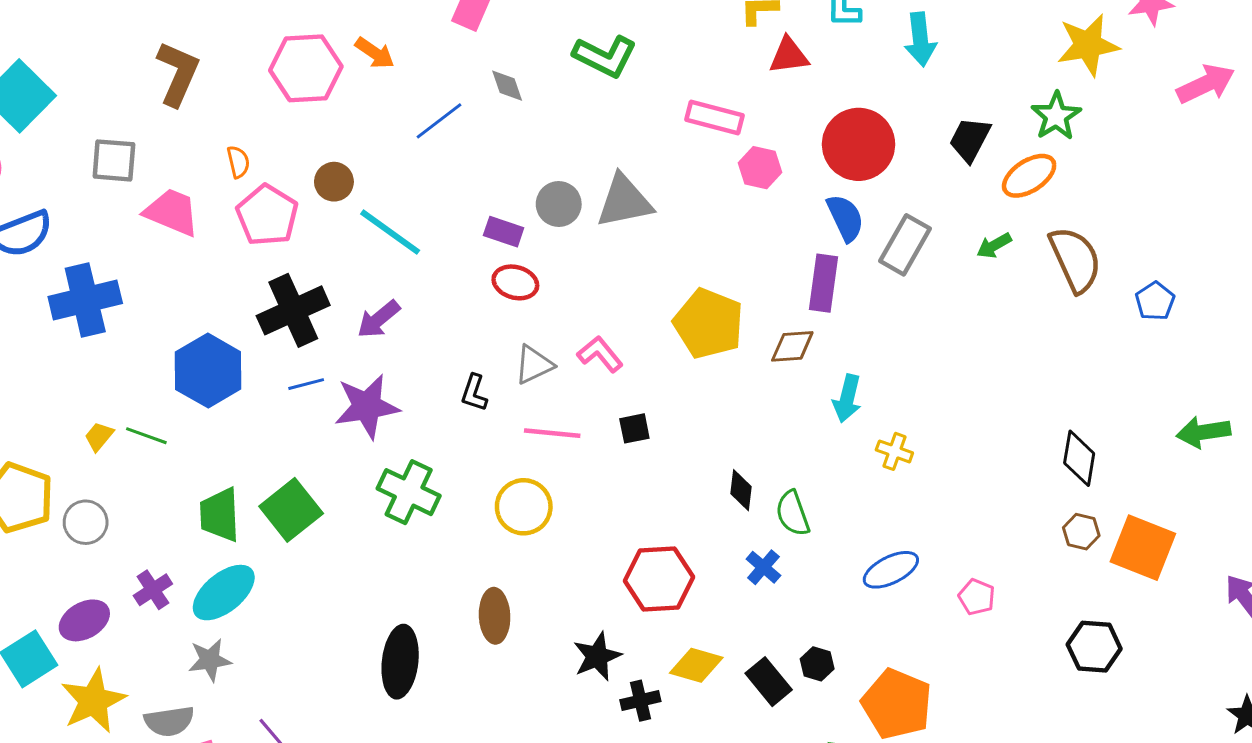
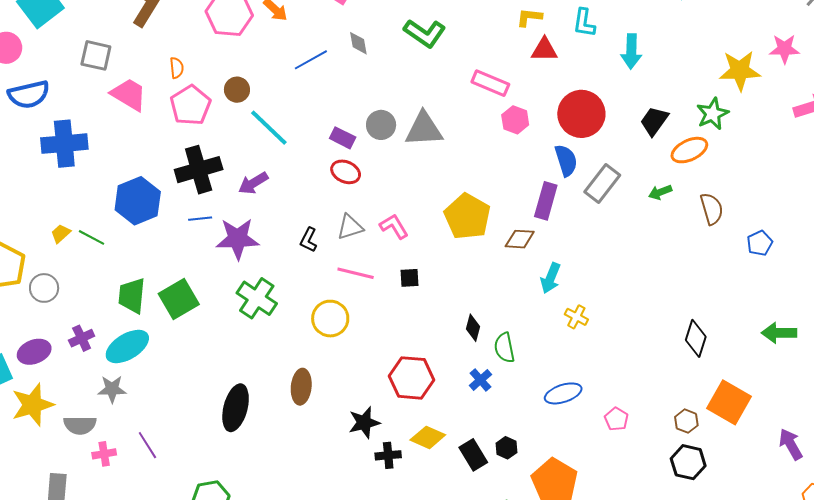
brown semicircle: (1075, 259) -> (712, 209), size x0.7
brown hexagon: (1081, 532) -> (686, 421), moved

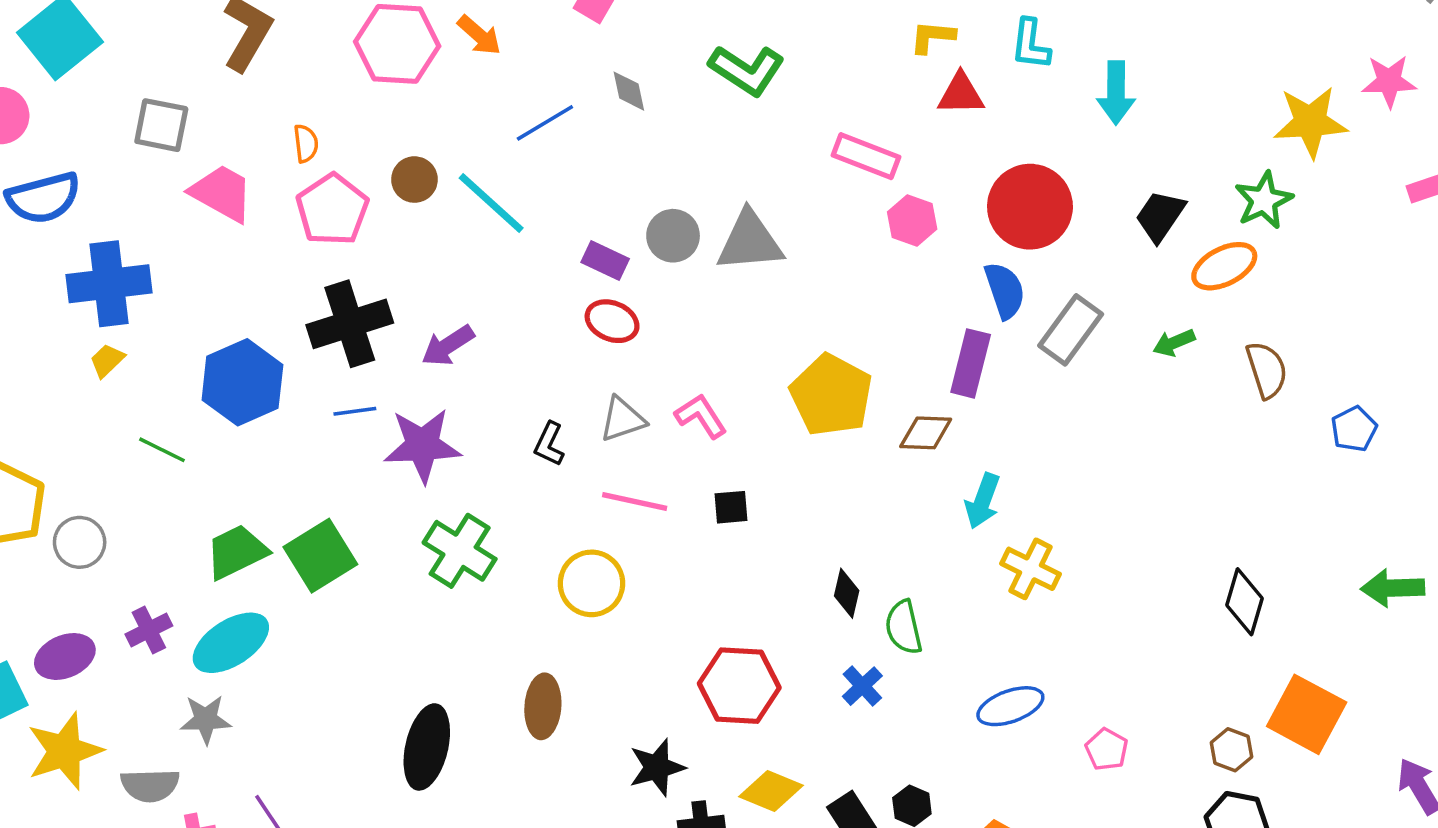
cyan line: (269, 128) -> (491, 203), moved
yellow trapezoid: (61, 233) -> (107, 360), moved
green trapezoid: (132, 296) -> (237, 552), turned 60
yellow cross: (576, 317) -> (1030, 569), size x1.4

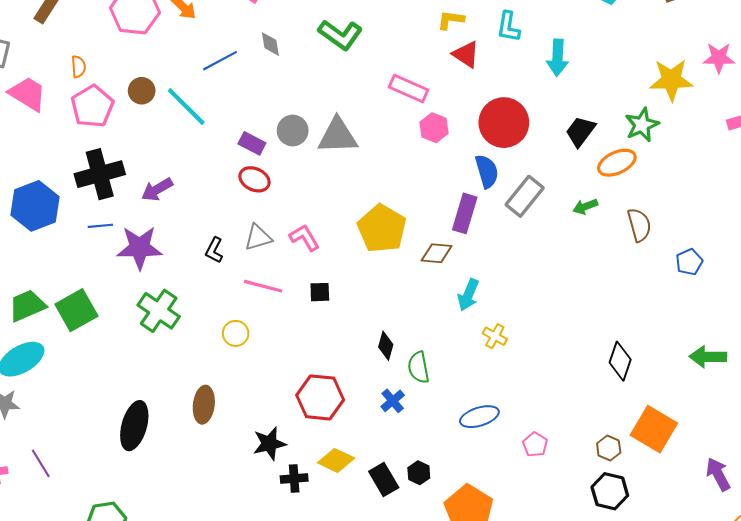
red triangle: (961, 94) -> (466, 54), turned 32
yellow cross: (1030, 569) -> (495, 336), size x0.7
yellow circle: (592, 583) -> (236, 333), size x0.7

